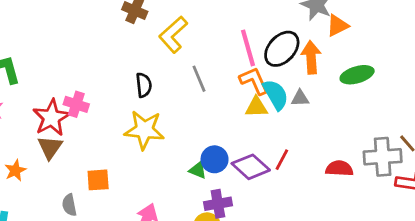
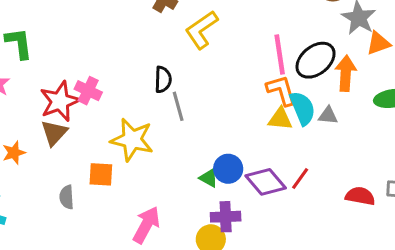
gray line: (199, 79) -> (178, 106), moved
yellow star: (144, 130) -> (132, 140), moved

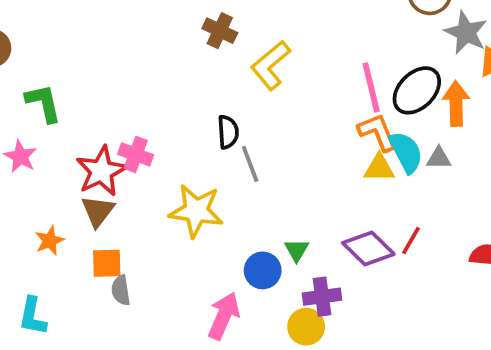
blue circle: (228, 169) -> (263, 270), moved
orange square: (101, 174) -> (107, 263), moved
green triangle: (209, 178) -> (297, 250), turned 36

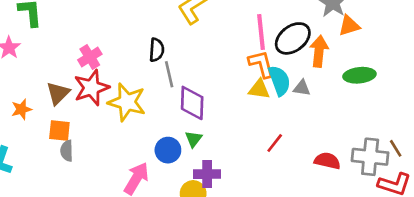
pink cross: (136, 154) -> (90, 57), turned 30
red star: (101, 171) -> (91, 88), moved
purple diamond: (368, 249) -> (192, 103), moved, turned 40

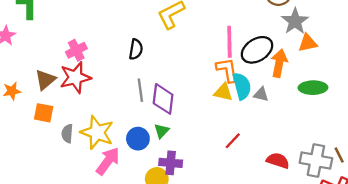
gray line: (169, 74) -> (140, 90), moved
yellow star: (127, 102) -> (97, 132), moved
gray semicircle: (67, 151) -> (67, 134), moved

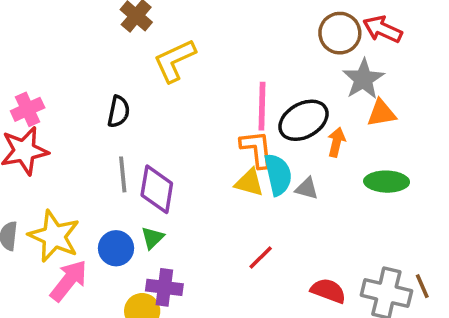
orange arrow: (279, 63) -> (336, 142), size x0.7

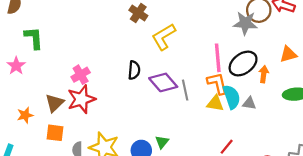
gray star: (363, 79) -> (245, 23), moved, turned -30
gray line: (123, 174) -> (185, 90), moved
purple diamond: (157, 189) -> (163, 82), moved, turned -44

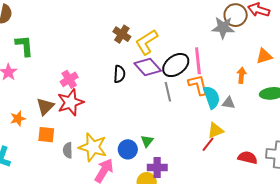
brown cross: (138, 13) -> (122, 34), moved
black ellipse: (243, 64) -> (176, 65), moved
purple diamond: (163, 82) -> (148, 67), moved
yellow triangle: (215, 103) -> (215, 130), moved, turned -30

